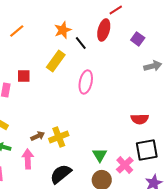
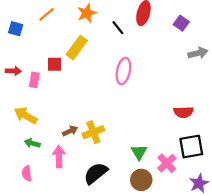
orange star: (63, 30) -> (87, 13), moved
yellow rectangle: (56, 61) -> (77, 48), moved

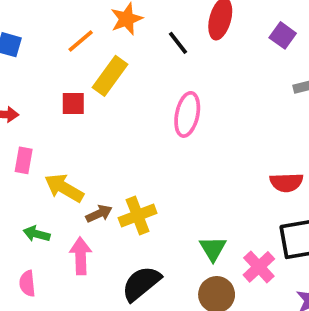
orange line: (47, 14) -> (81, 41), moved
pink rectangle: (34, 80) -> (24, 160), moved
yellow arrow: (26, 115) -> (64, 188), moved

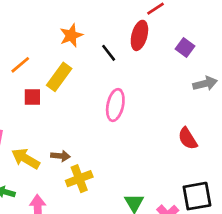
orange line: (81, 41) -> (20, 65), moved
red semicircle: (286, 182) -> (188, 138), moved, turned 60
brown arrow: (99, 214) -> (60, 156), moved, turned 30

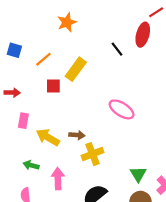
orange star: (71, 35) -> (67, 22), moved
pink ellipse: (115, 105) -> (122, 109), moved, turned -70

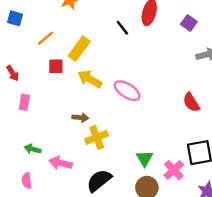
blue square: (14, 50) -> (15, 18), moved
red arrow: (12, 93) -> (13, 73), turned 56
yellow arrow: (48, 137) -> (90, 79), moved
pink arrow: (58, 179) -> (61, 163), turned -75

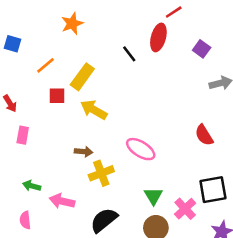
pink ellipse: (127, 91) -> (141, 149), moved

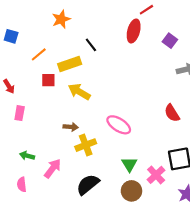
black line: (129, 54) -> (91, 45), moved
yellow rectangle: (82, 77) -> (70, 64), turned 35
pink arrow: (62, 201) -> (53, 169), turned 114

